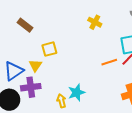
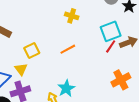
orange line: (109, 62) -> (68, 49), moved

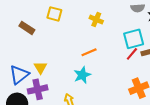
yellow square: (32, 51) -> (54, 14), moved, turned 35
cyan star: (66, 88) -> (82, 75), moved

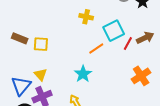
yellow square: (54, 14) -> (41, 44), moved
cyan square: (134, 39) -> (114, 31), moved
orange line: (89, 52) -> (96, 49), moved

